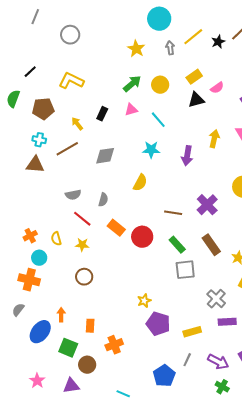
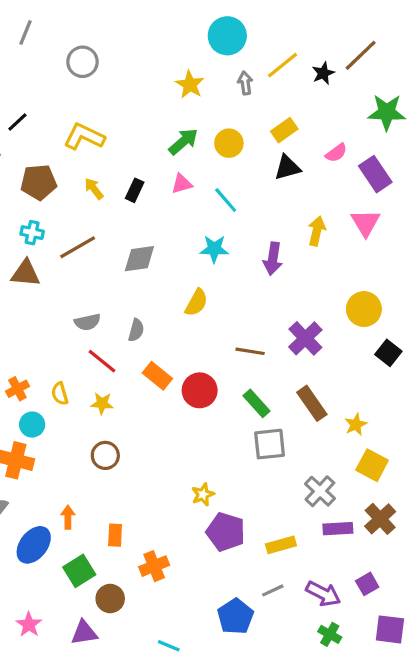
pink semicircle: (217, 88) -> (336, 153), moved
yellow arrow: (77, 124) -> (94, 189), moved
green square: (68, 348) -> (79, 571), turned 36
gray line: (187, 360) -> (273, 590), turned 40

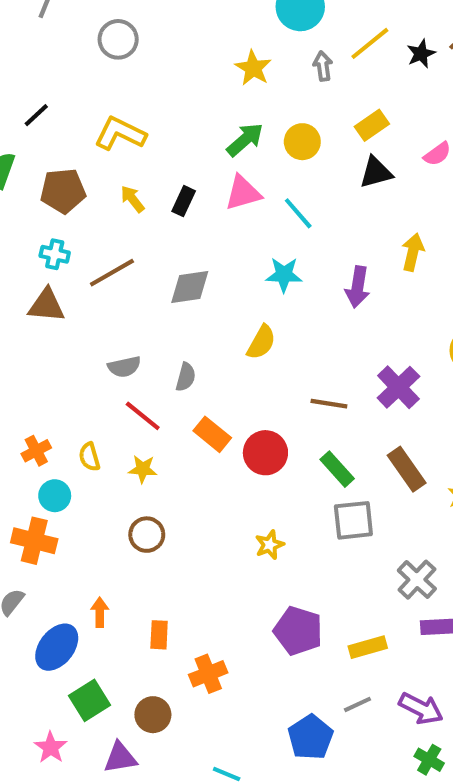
pink triangle: (182, 184) -> (243, 193), size x1.4
yellow star: (203, 494) -> (270, 545), moved
green square: (79, 571) -> (89, 700), moved

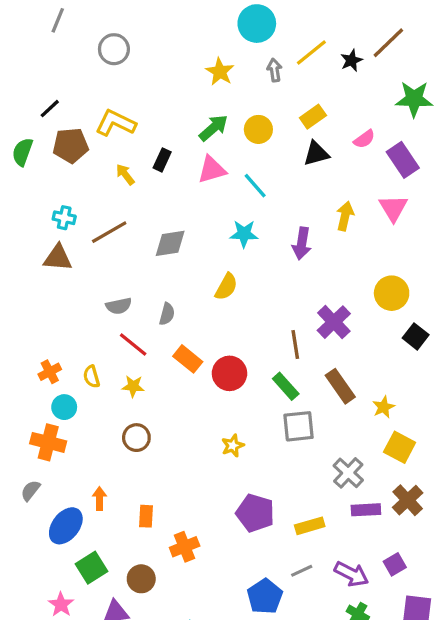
brown pentagon: (63, 191) -> (71, 145), moved
black rectangle: (184, 201) -> (162, 160), moved
brown line: (329, 404) -> (295, 344), moved, turned 72

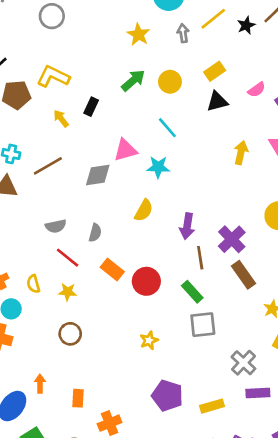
pink triangle: (212, 170) -> (125, 150), moved
purple arrow: (302, 243) -> (187, 226), moved
brown rectangle: (340, 386) -> (243, 275), moved

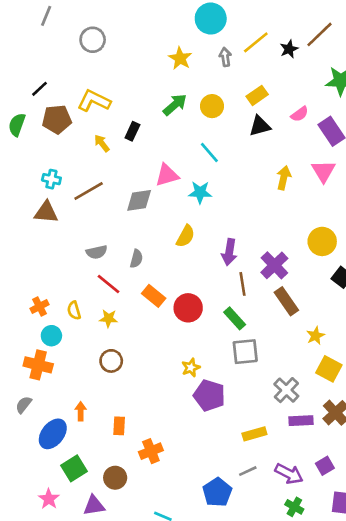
purple pentagon: (167, 396) -> (209, 395), moved

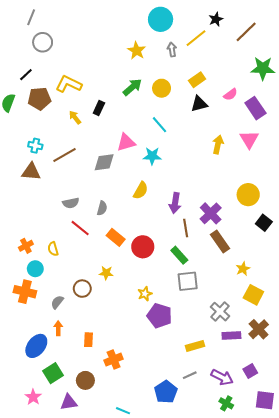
gray circle: (93, 40) -> (43, 42), moved
black star: (289, 49) -> (216, 19), moved
yellow star: (109, 318) -> (106, 273), moved
gray semicircle: (24, 405) -> (57, 302), moved

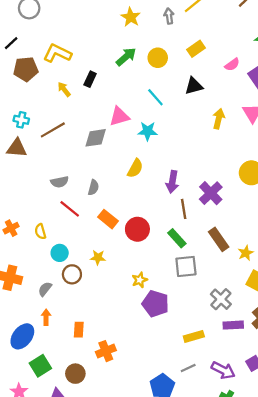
black triangle: (199, 104) -> (194, 86), moved
brown rectangle: (220, 242) -> (219, 239), moved
cyan circle: (35, 269) -> (60, 253), moved

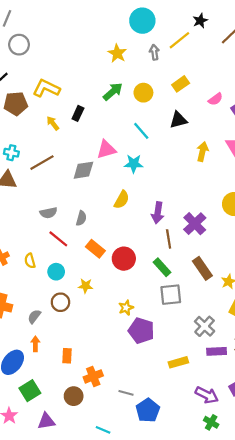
cyan circle: (60, 253) -> (56, 272), moved
gray line: (188, 368) -> (126, 393), moved, turned 40
brown circle: (75, 374) -> (74, 396), moved

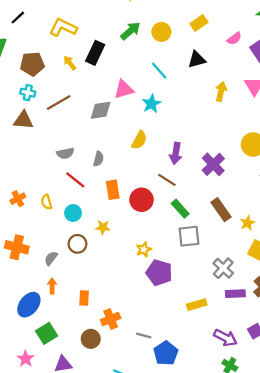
brown pentagon: (16, 104) -> (32, 64), moved
black rectangle: (78, 113) -> (95, 53), size x1.5
cyan star: (134, 164) -> (151, 104), turned -30
brown line: (169, 239) -> (167, 180), moved, turned -48
orange rectangle: (95, 249) -> (113, 190), turned 42

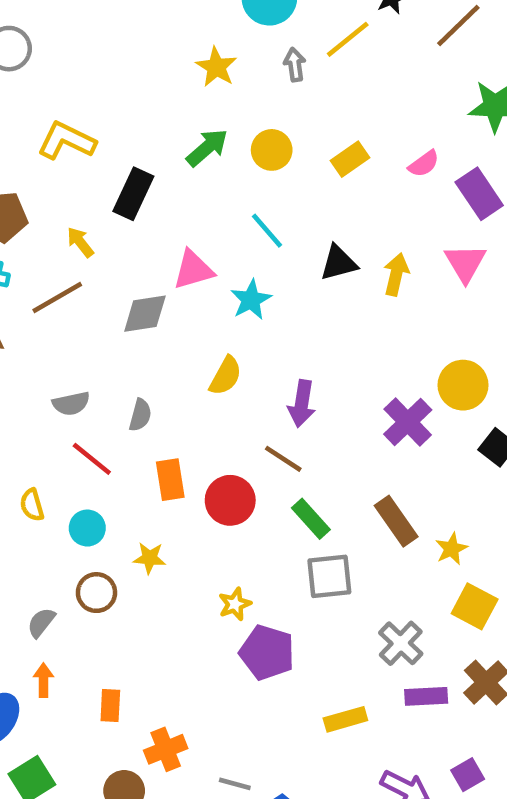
yellow rectangle: (199, 23) -> (350, 159), moved
black triangle: (197, 60) -> (339, 263), moved
yellow arrow: (70, 63) -> (80, 242), moved
purple cross: (213, 164) -> (408, 422), moved

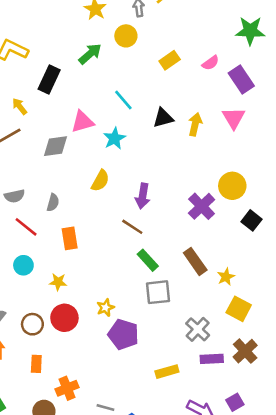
yellow circle: (272, 150) -> (126, 36), moved
red circle: (230, 500) -> (64, 318), moved
brown circle: (96, 593) -> (32, 324), moved

